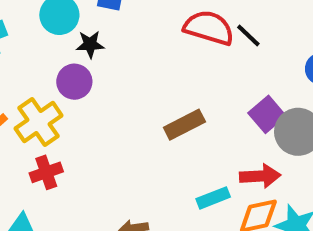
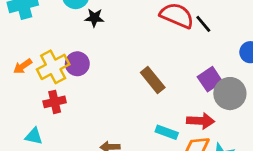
purple circle: (74, 82) -> (77, 64), moved
brown rectangle: (184, 125) -> (153, 80), turned 72
cyan rectangle: (213, 198) -> (167, 132), turned 35

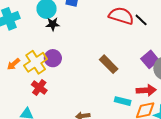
black star: (94, 18) -> (53, 24), moved
red cross: (55, 102) -> (39, 87), turned -35

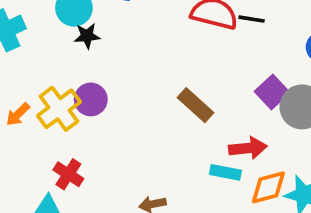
black line: (141, 20) -> (252, 19), turned -32
red cross: (39, 87) -> (68, 174), moved
red arrow: (146, 90) -> (248, 148), moved

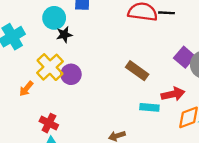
yellow cross: (59, 109) -> (50, 67), moved
cyan rectangle: (225, 172) -> (149, 107), moved
red cross: (68, 174) -> (49, 123), moved

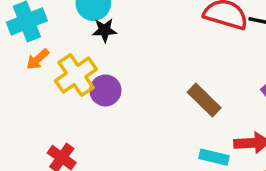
orange arrow: (26, 89) -> (38, 59), moved

